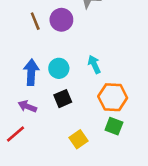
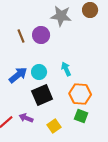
blue arrow: (31, 72) -> (18, 75), turned 48
black square: (63, 99) -> (42, 95), size x1.5
purple arrow: (27, 106) -> (26, 118), moved

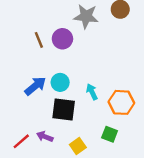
cyan arrow: (66, 69) -> (92, 92), moved
orange hexagon: (80, 94) -> (121, 102), moved
black square: (42, 95) -> (64, 109), turned 30

